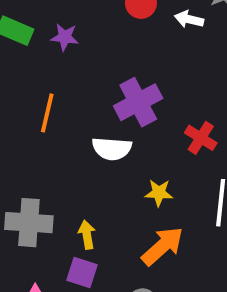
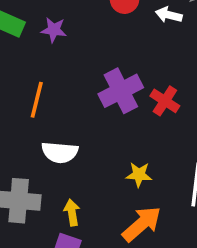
red cross: (201, 138) -> (165, 101), moved
white semicircle: (112, 149) -> (60, 152), moved

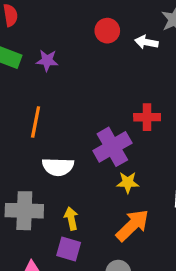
purple cross: (121, 91) -> (112, 147), moved
red cross: (165, 101) -> (147, 117), turned -30

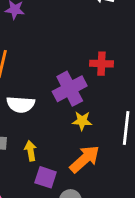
purple square: (69, 249) -> (46, 177), moved

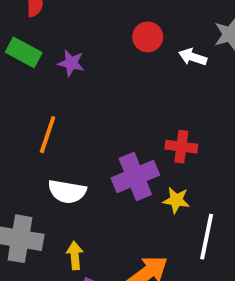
yellow star: (82, 121) -> (176, 200), moved

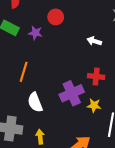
red circle: (148, 37) -> (56, 17), moved
white arrow: (193, 57) -> (94, 41), moved
white semicircle: (67, 192) -> (35, 102), turned 60

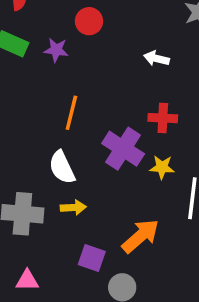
orange line: (24, 72) -> (71, 113), moved
purple cross: (72, 93) -> (123, 149), turned -30
yellow arrow: (40, 137) -> (73, 208), moved, turned 96

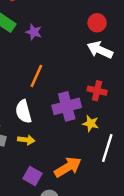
red circle: (89, 21) -> (97, 23), moved
white arrow: (156, 58) -> (100, 50), size x1.5
purple cross: (123, 149) -> (67, 106), turned 32

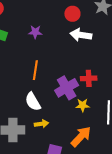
purple star: (34, 32) -> (35, 32), moved
red cross: (97, 91) -> (89, 78), moved
yellow star: (91, 124) -> (83, 105), moved

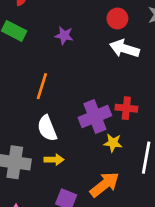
orange line: (35, 70) -> (42, 86), moved

